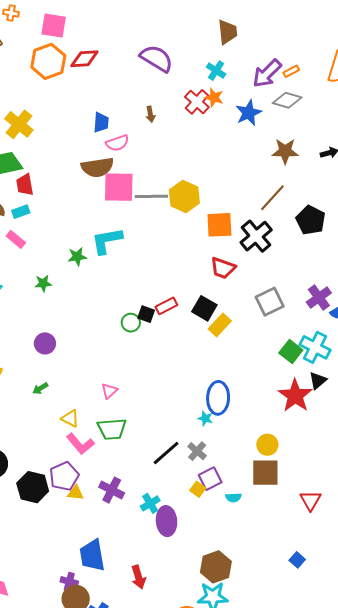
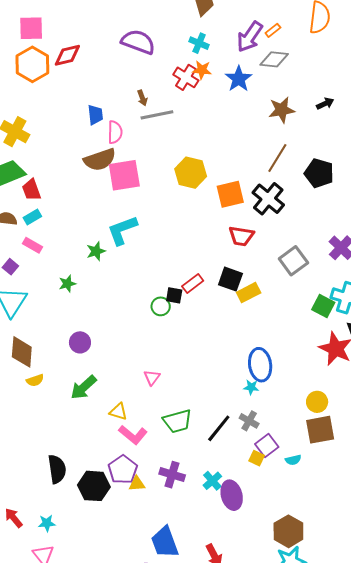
pink semicircle: (117, 143) -> (115, 132), turned -60
gray line: (151, 196) -> (157, 115), moved
yellow rectangle: (220, 325) -> (249, 293), turned 30
green arrow: (40, 388) -> (84, 387), size x1.8
green trapezoid: (112, 429) -> (177, 421), moved

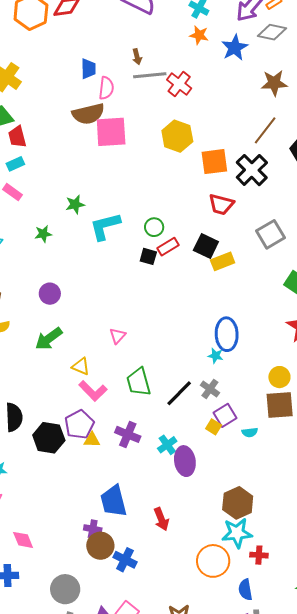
red cross: (186, 77) -> (179, 84), moved
cyan L-shape: (122, 230) -> (105, 226), moved
green circle: (161, 306) -> (154, 227), moved
green trapezoid: (177, 421) -> (139, 382), turned 84

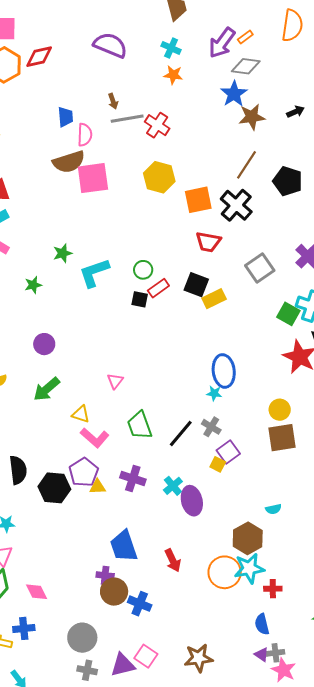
blue star: (235, 48) -> (234, 94), moved
cyan semicircle: (250, 432) -> (273, 509), moved
orange circle: (213, 561) -> (225, 572), moved

